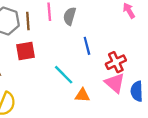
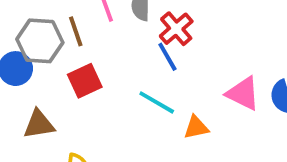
blue line: (87, 46) -> (167, 57), moved
red cross: (116, 62) -> (176, 29), moved

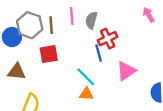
pink triangle: (243, 94) -> (126, 71), moved, turned 45
orange triangle: (196, 127) -> (86, 94), moved

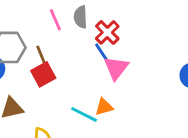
brown line: (51, 25) -> (42, 56), moved
pink triangle: (126, 71) -> (116, 68), moved
cyan line: (86, 77) -> (84, 114), moved

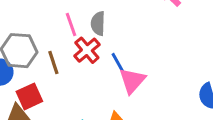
red cross: (107, 32) -> (87, 50), moved
red square: (43, 74) -> (29, 96), moved

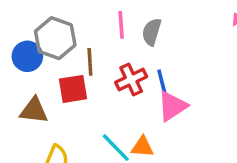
red cross: (87, 50) -> (131, 80), moved
red square: (29, 96) -> (73, 89), moved

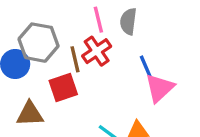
red cross: (131, 80) -> (97, 51), moved

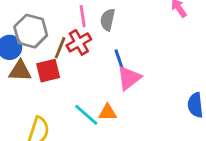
brown line: (75, 59) -> (60, 48), turned 30
brown triangle: (30, 114) -> (20, 71), moved

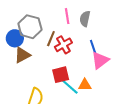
red cross: (79, 42) -> (63, 45), moved
brown triangle: (20, 71) -> (22, 55), turned -30
red square: (48, 71) -> (61, 75), moved

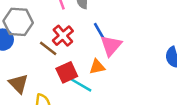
brown line: (51, 39) -> (48, 48), moved, turned -63
brown triangle: (22, 55) -> (19, 84), moved, turned -36
orange triangle: (85, 85) -> (97, 67), moved

